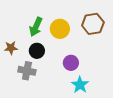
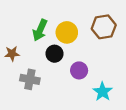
black circle: (37, 51) -> (54, 54), moved
cyan star: (80, 85) -> (103, 92), moved

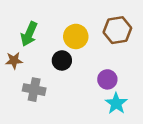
green arrow: (40, 30) -> (29, 34), moved
purple circle: (79, 70) -> (107, 79), moved

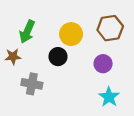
purple circle: (107, 79) -> (103, 64), moved

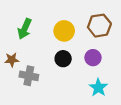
brown star: (13, 57) -> (12, 60), moved
black circle: (58, 57) -> (63, 59), moved

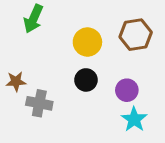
green arrow: (25, 29) -> (33, 19), moved
purple circle: (93, 58) -> (127, 90), moved

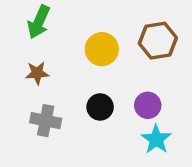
black circle: (86, 80) -> (100, 107), moved
brown star: (16, 81) -> (37, 73), moved

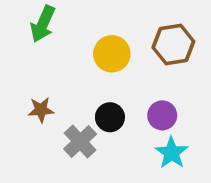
brown star: (37, 73) -> (41, 110), moved
gray cross: (46, 121) -> (80, 142), moved, turned 36

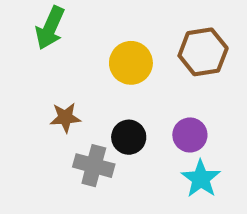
brown star: (41, 110) -> (65, 117), moved
gray cross: (80, 142) -> (94, 166), turned -32

